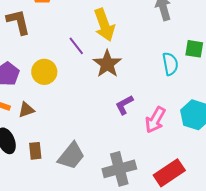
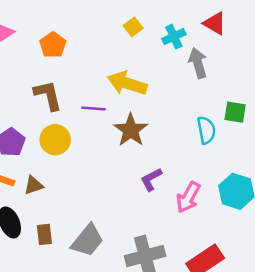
brown L-shape: (18, 22) -> (48, 95), moved
yellow arrow: (104, 25) -> (127, 83), turned 128
purple line: (76, 46) -> (94, 109), turned -48

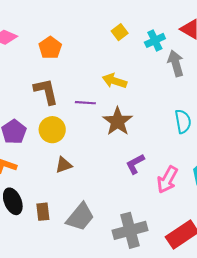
yellow arrow: (127, 83) -> (114, 81), size x0.7
brown triangle: (34, 185) -> (64, 165), moved

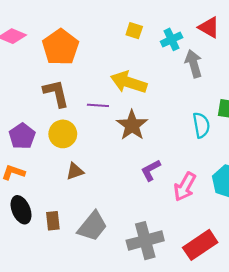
yellow square: (120, 32) -> (134, 31), turned -35
orange pentagon: (50, 48) -> (61, 47), size x1.5
yellow arrow: (114, 81) -> (129, 82), size x1.4

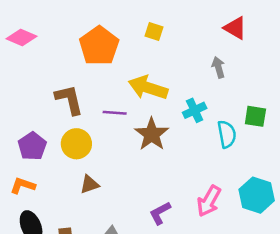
cyan cross: (172, 39) -> (195, 110), moved
orange pentagon: (61, 47) -> (99, 46), moved
gray arrow: (194, 64) -> (218, 67), size x0.7
purple L-shape: (151, 170) -> (160, 213), moved

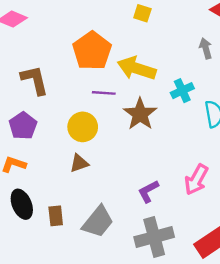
orange pentagon: (99, 46) -> (92, 51), moved
brown L-shape: (69, 100) -> (35, 80), moved
yellow circle: (76, 144) -> (83, 127), moved

